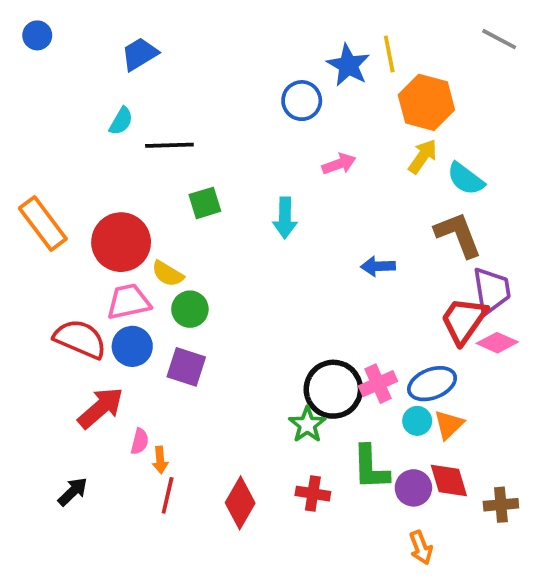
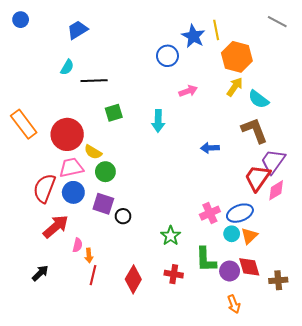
purple trapezoid: (492, 291) -> (273, 161), turned -136
red semicircle: (80, 339) -> (44, 188), turned -92
pink diamond: (497, 343) -> (276, 190), turned -55
black circle: (333, 389) -> (123, 216), moved, size x0.5

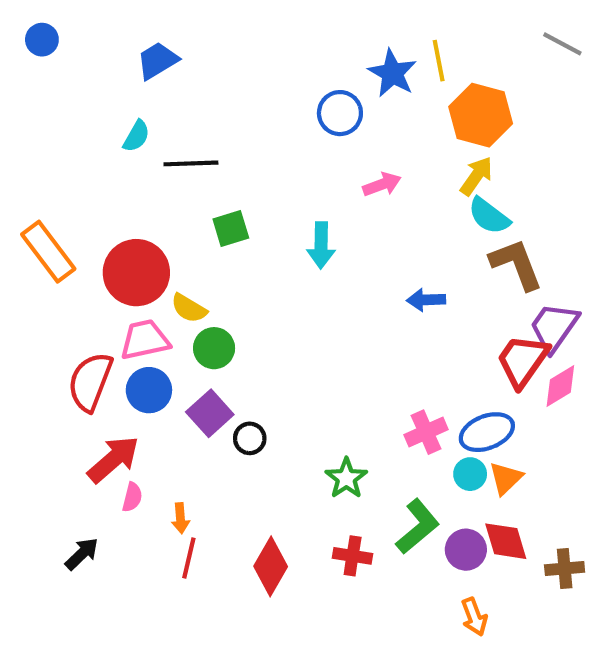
cyan semicircle: (259, 99) -> (489, 216), moved
purple square: (103, 204) -> (210, 413), turned 30
pink semicircle: (77, 245) -> (132, 497), moved
green L-shape: (206, 260) -> (418, 527), turned -128

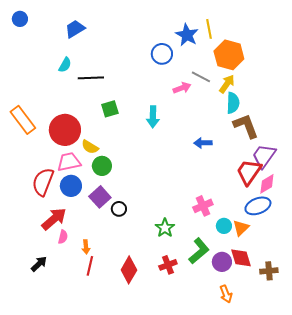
gray line: (562, 44) -> (201, 77), moved
cyan semicircle: (489, 216) -> (233, 103), turned -125
blue ellipse: (487, 432) -> (258, 206), moved
red cross: (353, 556) -> (168, 265), turned -30

